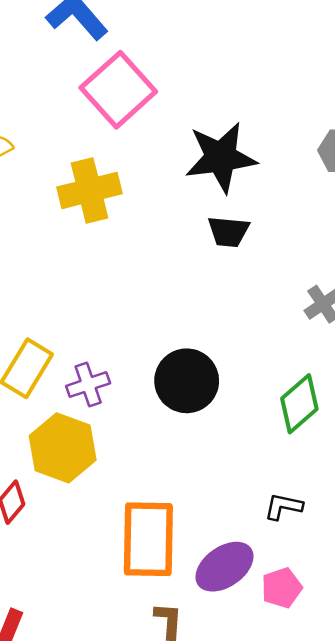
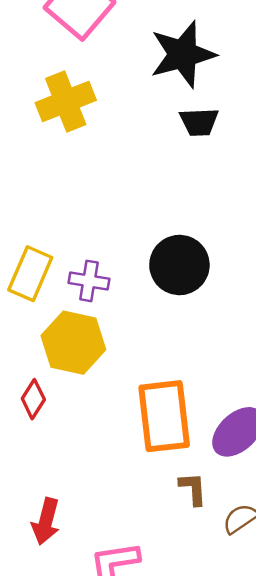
purple cross: (88, 385) -> (89, 281), turned 36

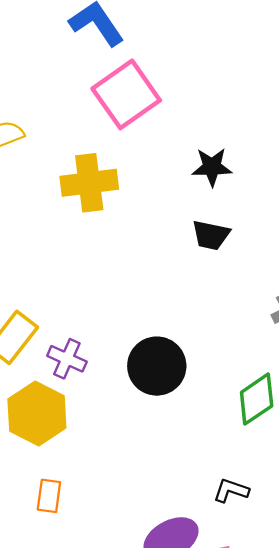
black star: (183, 54) -> (212, 167), size x0.6
orange rectangle: (164, 416) -> (49, 496), moved, size x0.5

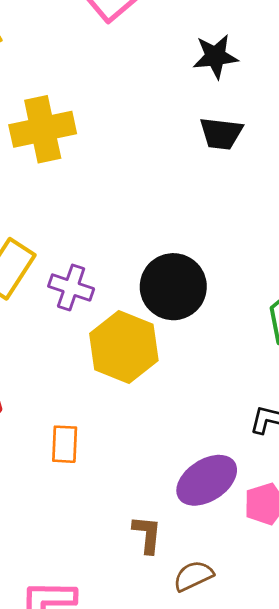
yellow cross: (89, 183) -> (43, 129), moved
yellow hexagon: (37, 413) -> (124, 347), moved

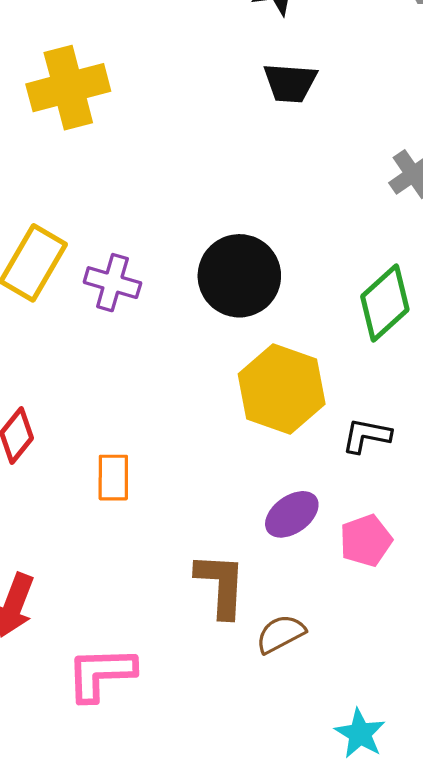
yellow hexagon: (124, 347) -> (282, 389), moved
purple ellipse: (207, 480) -> (292, 514), size x0.7
brown L-shape: (147, 534) -> (221, 585), size x1.4

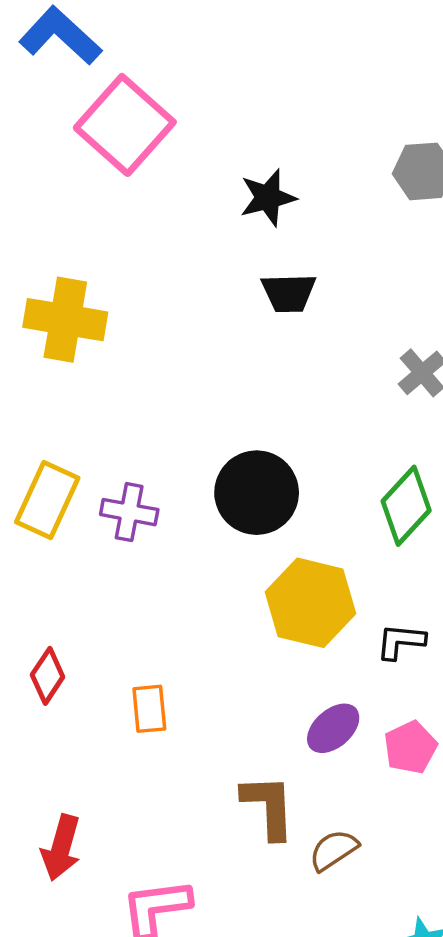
yellow cross: (68, 88) -> (65, 320), turned 30

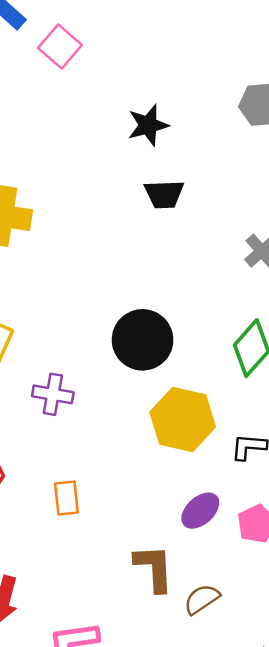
pink square: (125, 125) -> (60, 47), moved, size x0.6
purple cross: (129, 512) -> (53, 394), moved

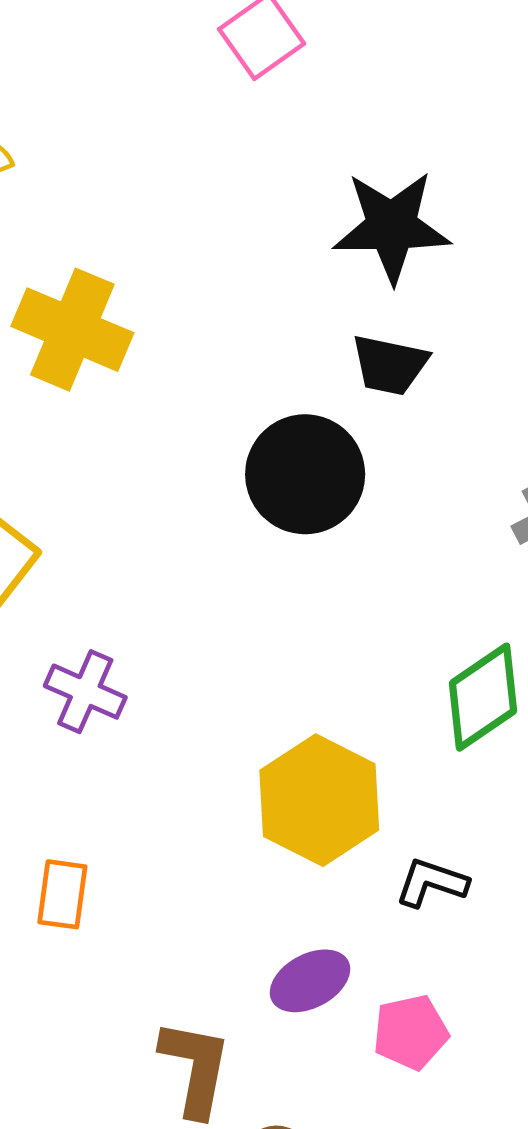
black star: (148, 125) -> (392, 227), size x1.4
black circle: (143, 340) -> (305, 474), moved

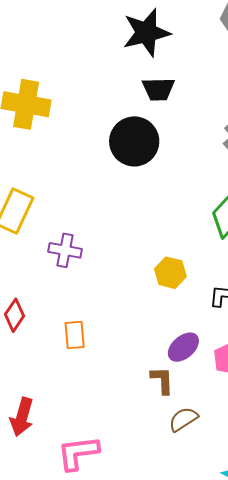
yellow hexagon: (319, 800) -> (170, 273), size x0.6
brown L-shape: (195, 1068) -> (162, 380), moved, size x0.7

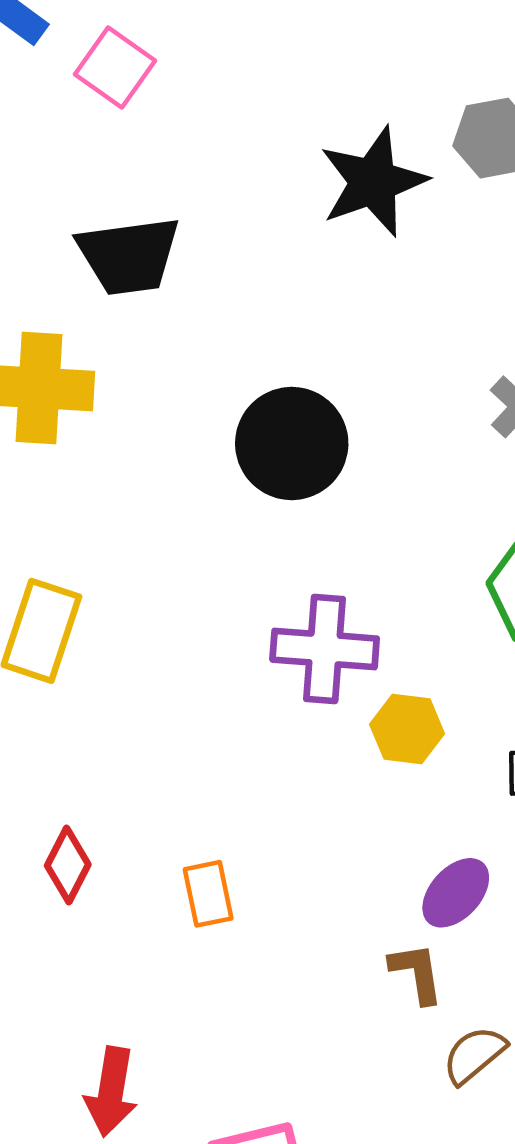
black star: (146, 33) -> (373, 182), moved
black trapezoid: (158, 89) -> (129, 256), moved, size x1.4
purple cross: (65, 250) -> (325, 649), moved, size x1.4

